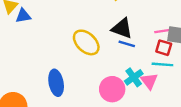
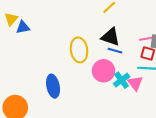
yellow ellipse: (86, 42) -> (79, 50), turned 40
pink circle: (112, 89) -> (104, 71), moved

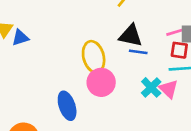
pink circle: (104, 71) -> (101, 82), moved

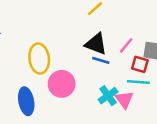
pink line: (175, 32) -> (126, 45), moved, turned -42
yellow ellipse: (94, 57) -> (39, 59), moved

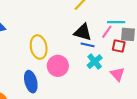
cyan line: (138, 82) -> (116, 22), moved
cyan cross: (108, 96) -> (95, 62), moved
pink triangle: (124, 100) -> (117, 74), moved

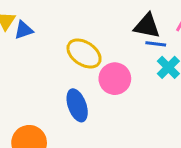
yellow ellipse: (39, 47) -> (84, 54), turned -40

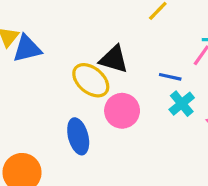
black triangle: (147, 26) -> (114, 59), moved
blue triangle: (24, 30) -> (27, 49), size x1.4

